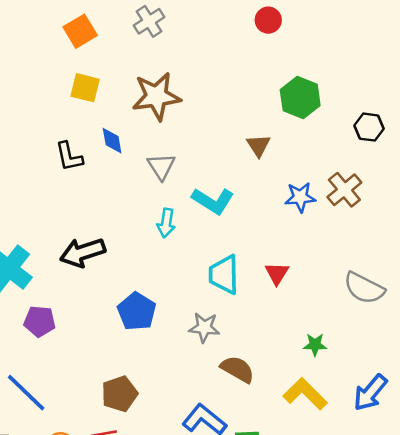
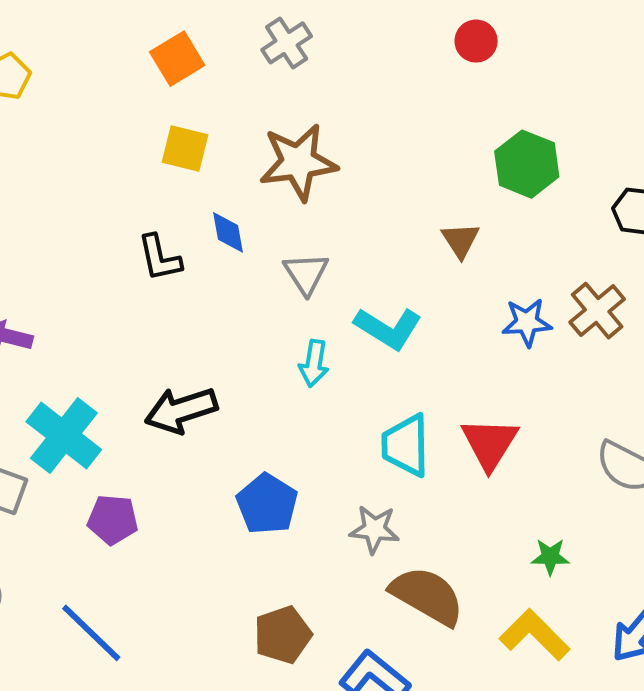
red triangle: (277, 273) -> (490, 443), size x1.5
brown semicircle: (237, 369) -> (427, 596), size x1.4
brown pentagon: (119, 394) -> (283, 635), moved

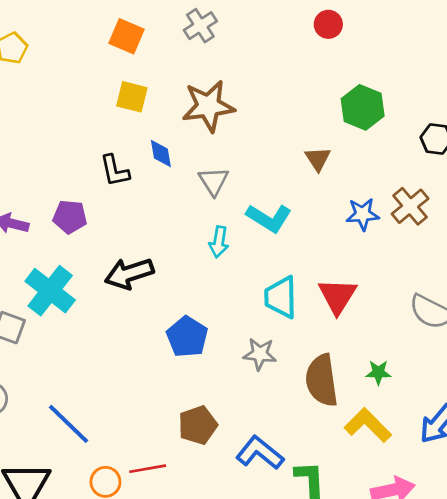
orange square: (177, 59) -> (127, 36), turned -36
purple pentagon: (113, 520) -> (70, 217), moved
brown semicircle: (427, 596) -> (322, 380), moved, turned -128

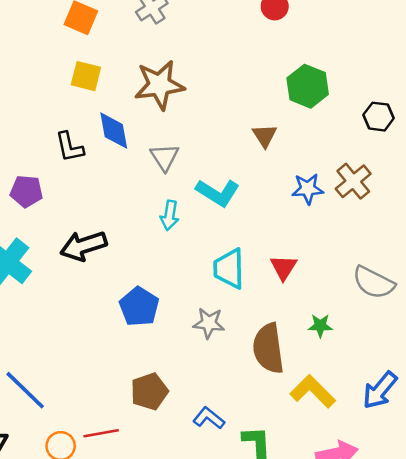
blue diamond: (161, 154) -> (114, 131), size x1.4
red triangle: (338, 296) -> (284, 267), size x0.7
green star: (378, 372) -> (320, 326), moved
blue L-shape: (260, 453) -> (209, 418), size x0.7

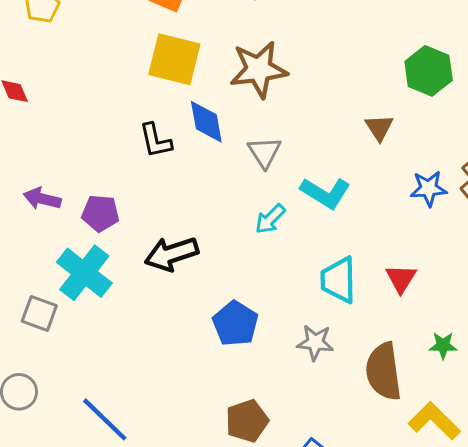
yellow square: (86, 76) -> (174, 59), size x1.5
purple pentagon: (26, 191) -> (100, 213), moved
cyan arrow: (170, 215) -> (270, 219), turned 36

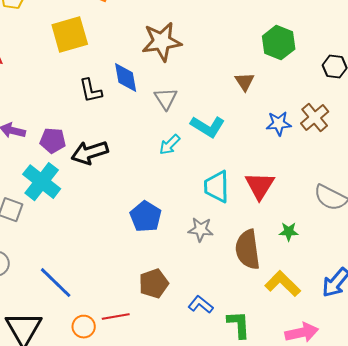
yellow square: (174, 59) -> (70, 35), moved, turned -30
black arrow: (171, 254) -> (90, 153), moved
red triangle: (401, 279) -> (260, 186), size x1.4

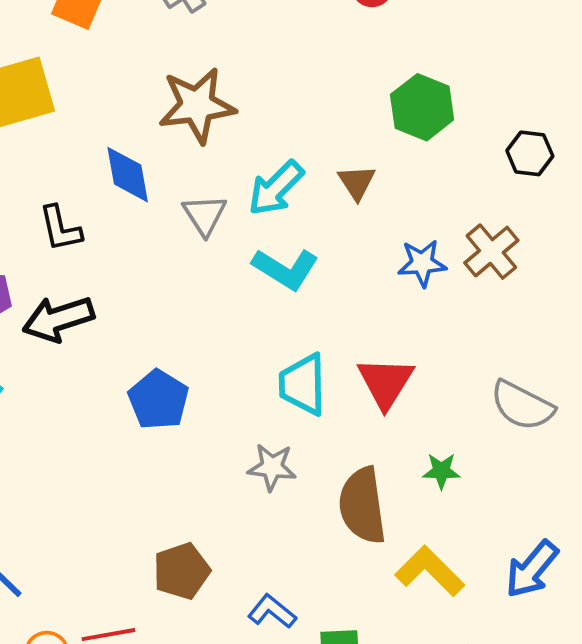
black L-shape: (91, 91) -> (60, 228), moved
cyan arrow: (170, 145) -> (276, 188), moved, size x1.4
blue pentagon: (146, 217) -> (158, 400), moved

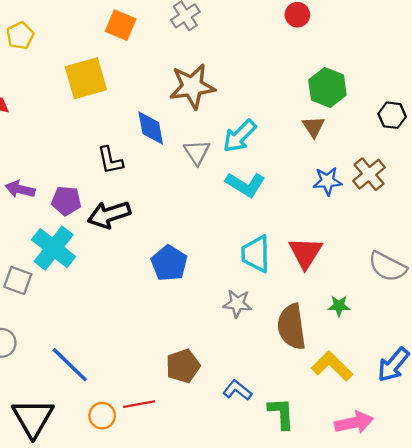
brown triangle: (357, 182) -> (314, 127), moved

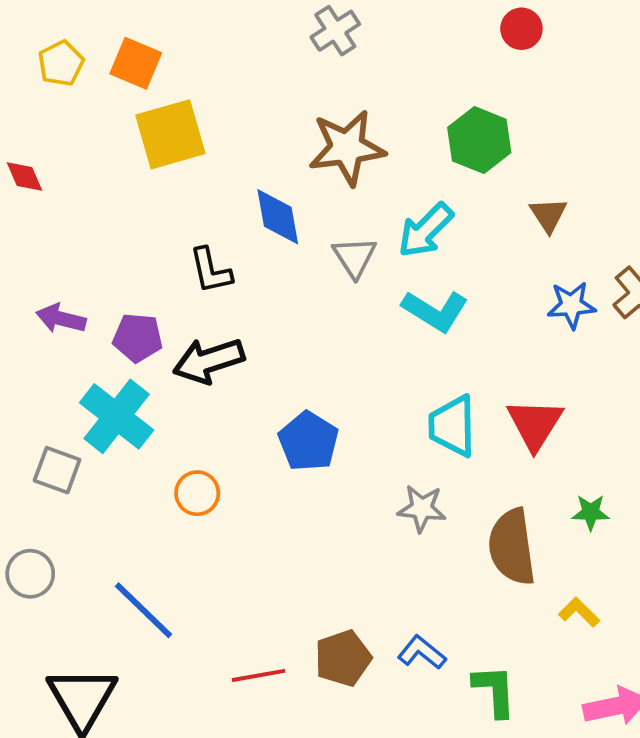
orange square: (121, 25) -> (136, 63), moved
green hexagon: (327, 88) -> (479, 140), moved
brown pentagon: (183, 366) -> (343, 658), moved
yellow L-shape: (332, 366) -> (579, 612), size x0.6
orange circle: (102, 416) -> (197, 493), moved

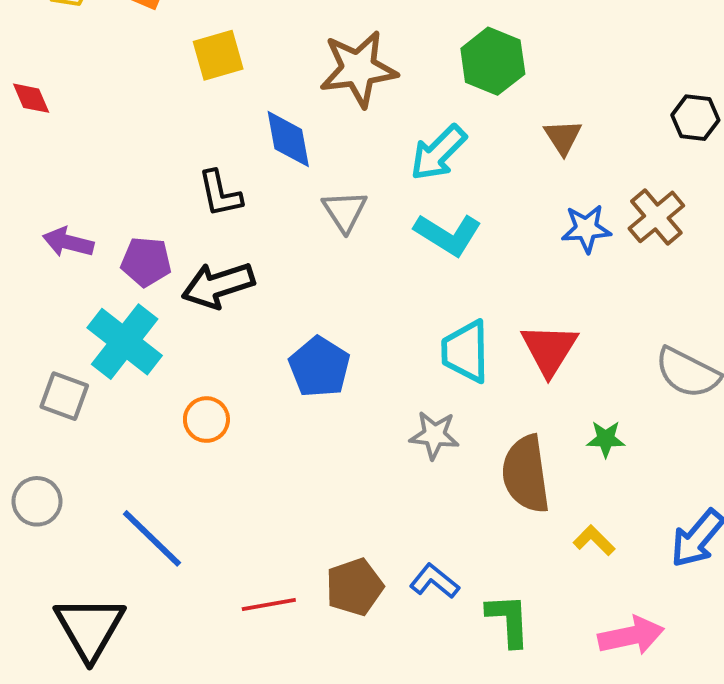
yellow square: (170, 134) -> (218, 55), moved, size x0.7
gray triangle: (355, 257) -> (345, 211), moved

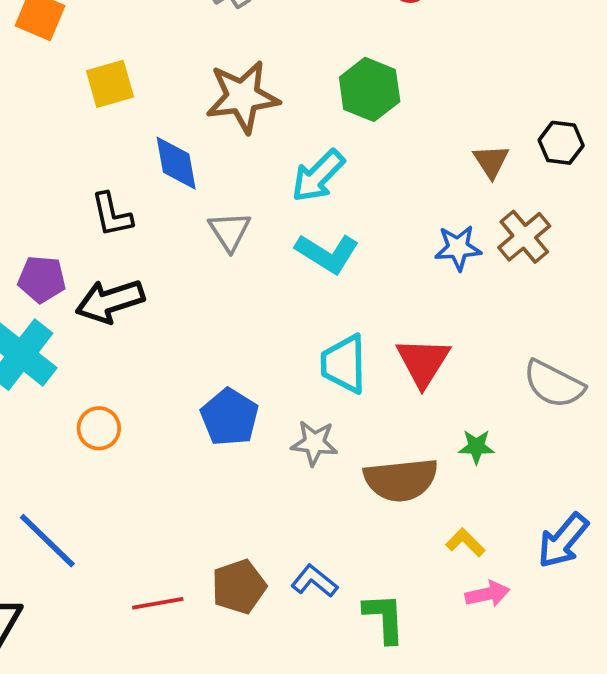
brown triangle: (563, 137) -> (491, 161), moved
blue pentagon: (319, 367) -> (230, 417), moved
brown semicircle: (526, 474) -> (401, 480), turned -88
pink arrow: (631, 636) -> (487, 594), moved, size x0.7

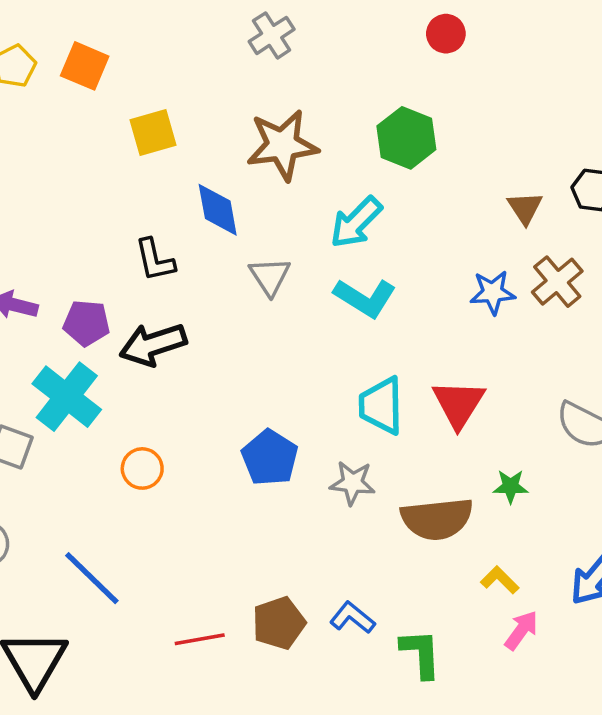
pink arrow: (487, 594) -> (521, 630), turned -42

